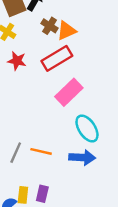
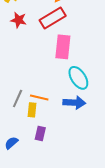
pink rectangle: (69, 92) -> (63, 47), turned -40
yellow rectangle: (23, 195) -> (32, 110), moved

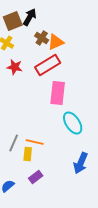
blue arrow: (74, 103) -> (81, 163), moved, turned 110
purple rectangle: (40, 134) -> (36, 177), turned 40

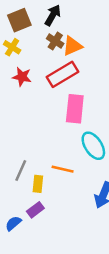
black arrow: (30, 17) -> (53, 15), moved
orange line: (35, 142) -> (63, 169), moved
purple rectangle: (36, 177) -> (35, 210), moved

